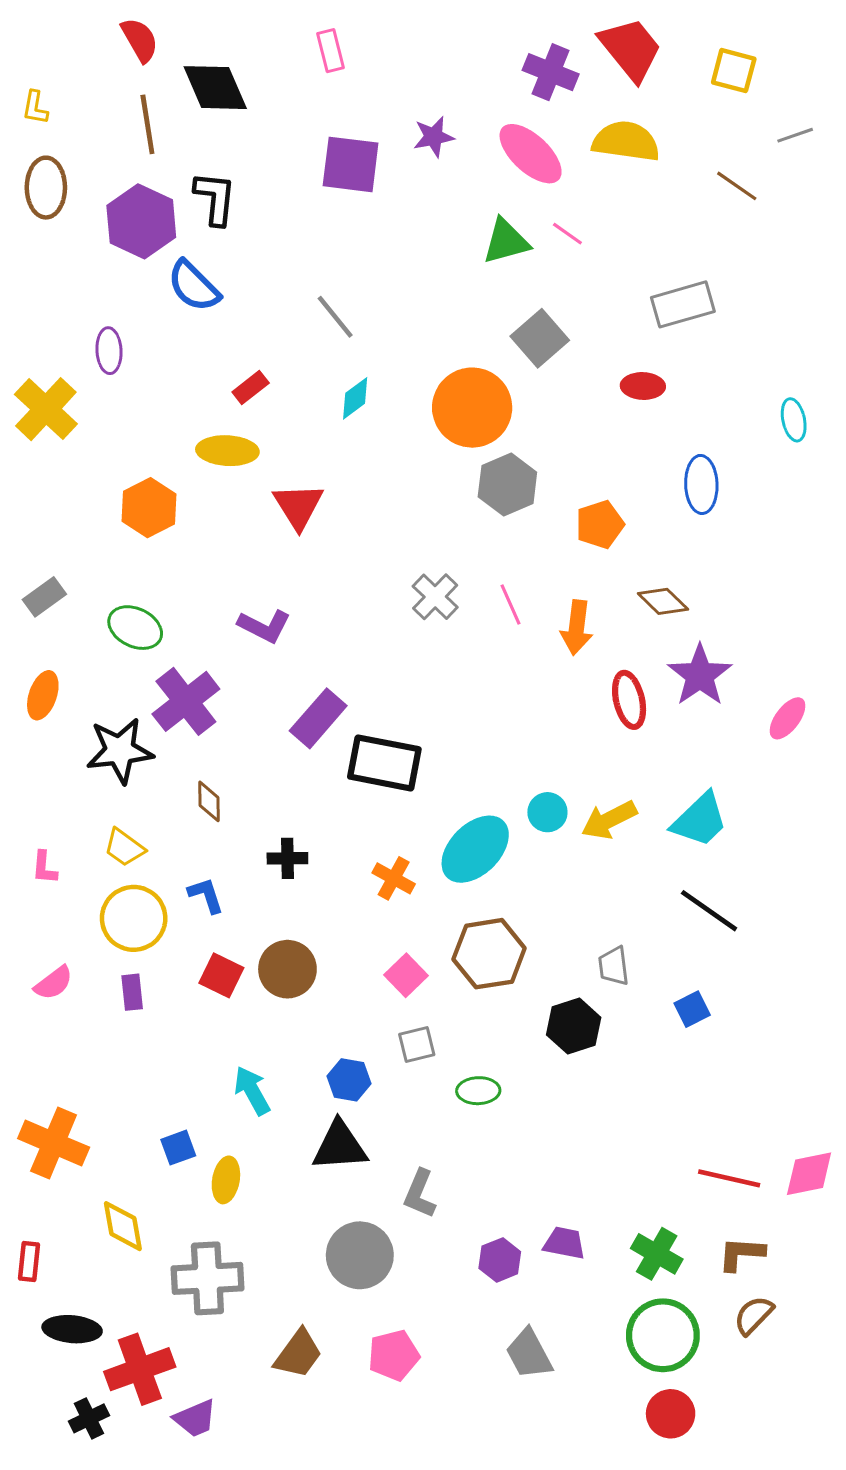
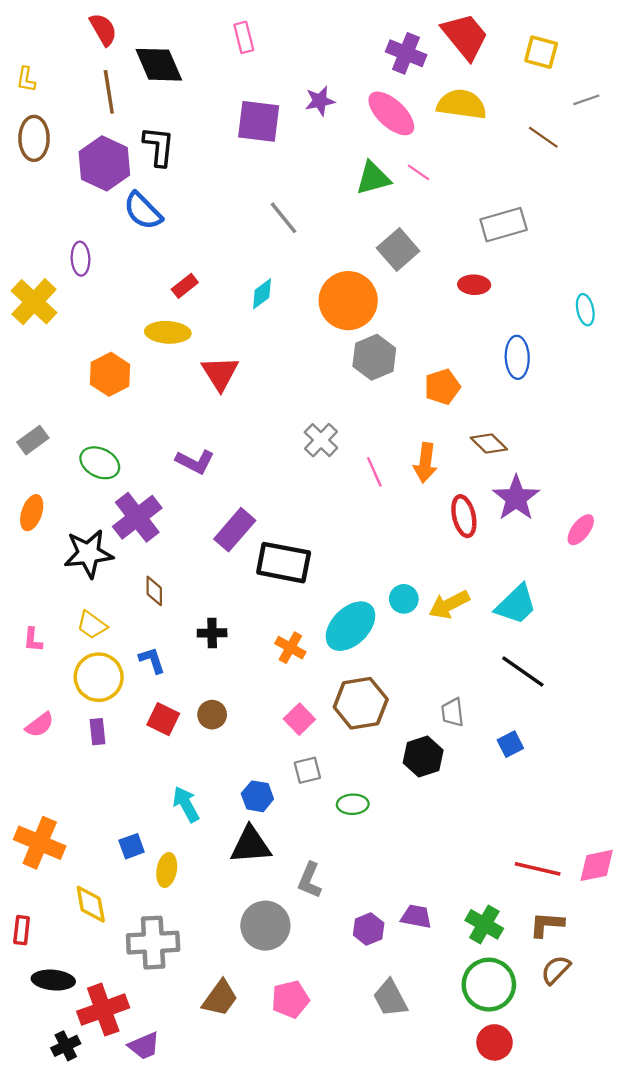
gray line: (335, 317) -> (284, 218), moved
pink line: (511, 604) -> (374, 472), moved
brown circle: (287, 969) -> (212, 715), size x0.7

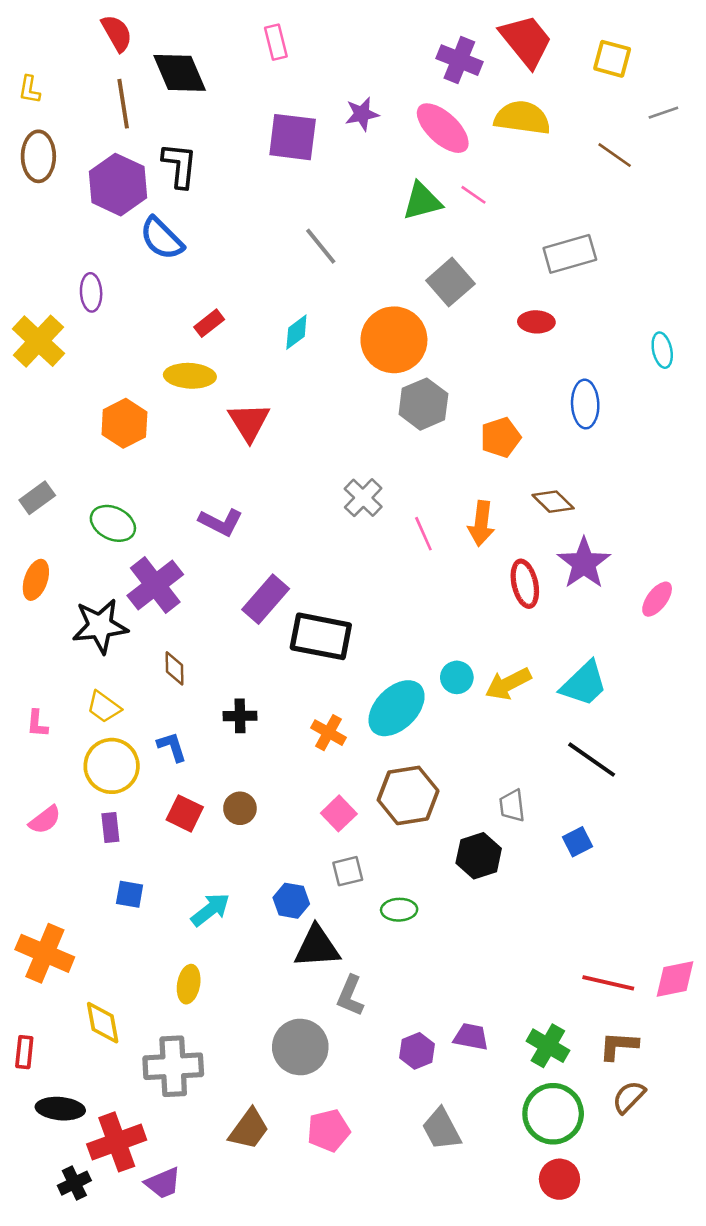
cyan arrow: (186, 804) -> (210, 910), turned 81
black triangle: (251, 845) -> (317, 947), moved
blue square: (132, 846) -> (130, 894), moved, turned 30

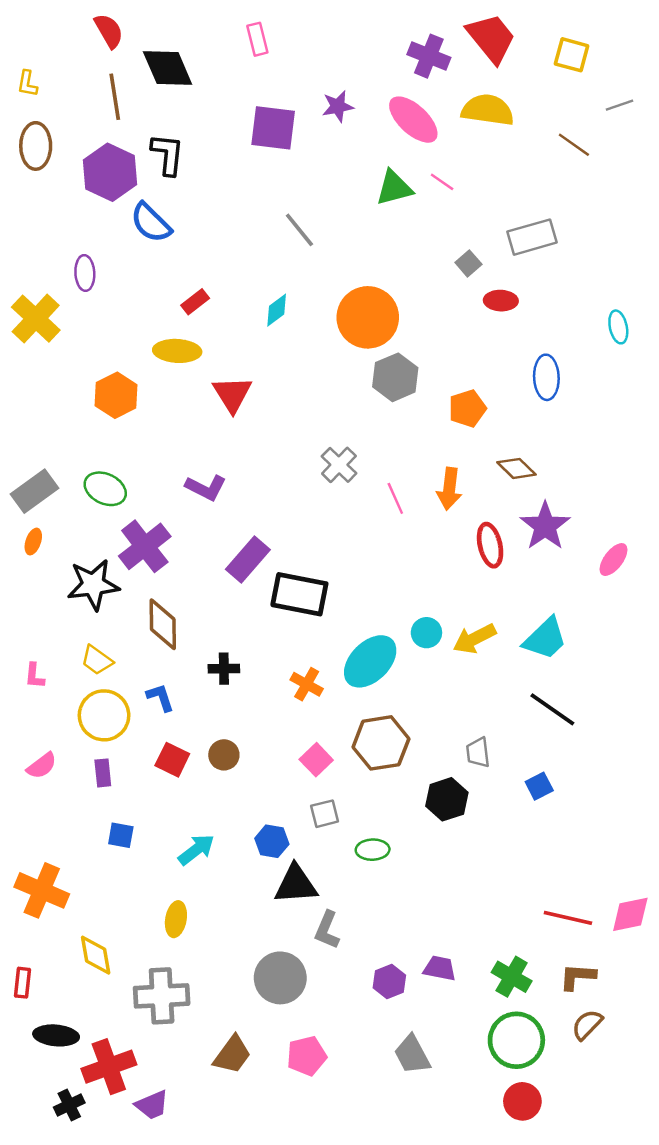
gray square: (450, 282) -> (468, 263), moved, size x0.6
gray rectangle: (37, 498) -> (34, 491), moved, size x1.4
orange ellipse: (36, 580) -> (33, 542), size x0.7
brown diamond: (174, 668) -> (163, 624), size x1.6

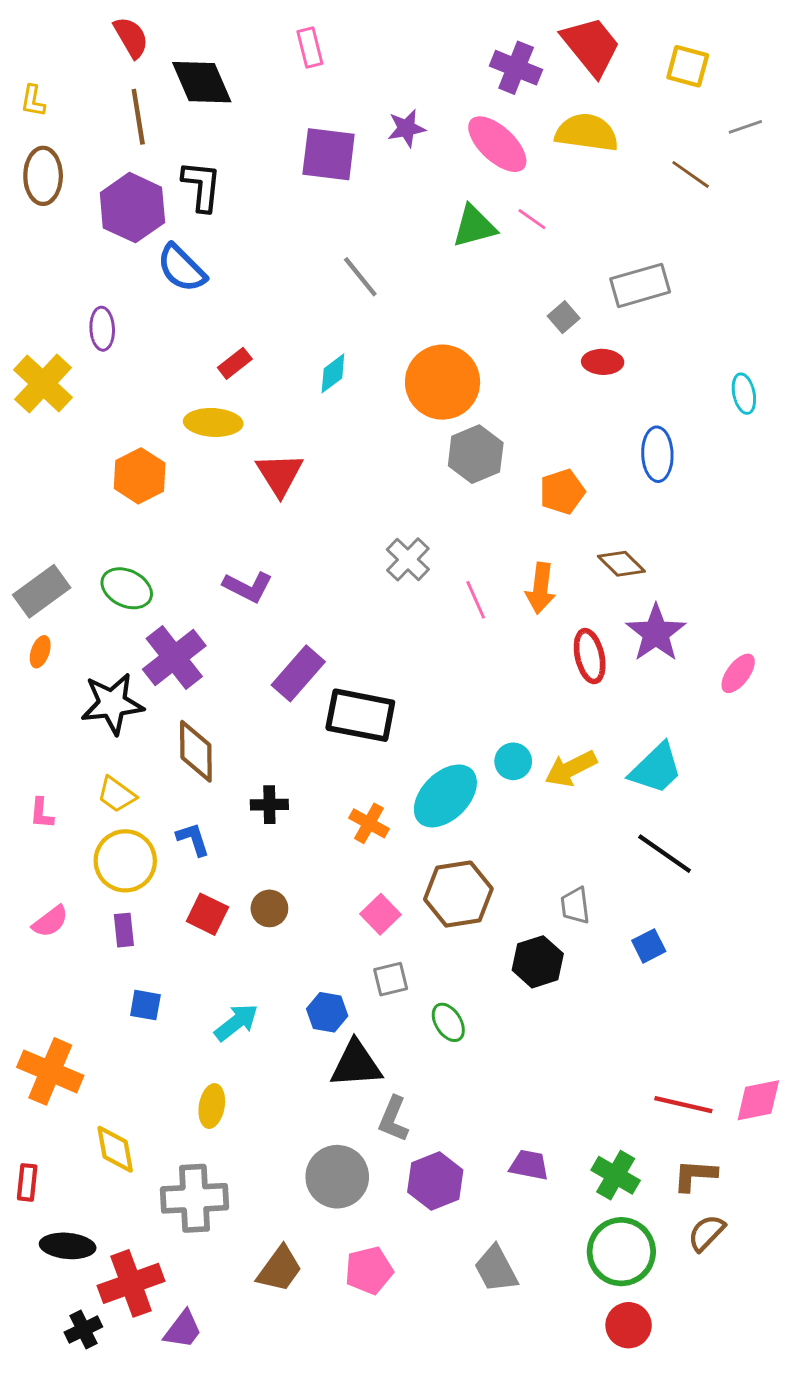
green ellipse: (373, 850) -> (448, 1022), turned 60
purple hexagon: (389, 981) -> (435, 1181), moved, size x1.4
purple trapezoid: (152, 1105) -> (183, 1330), turned -30

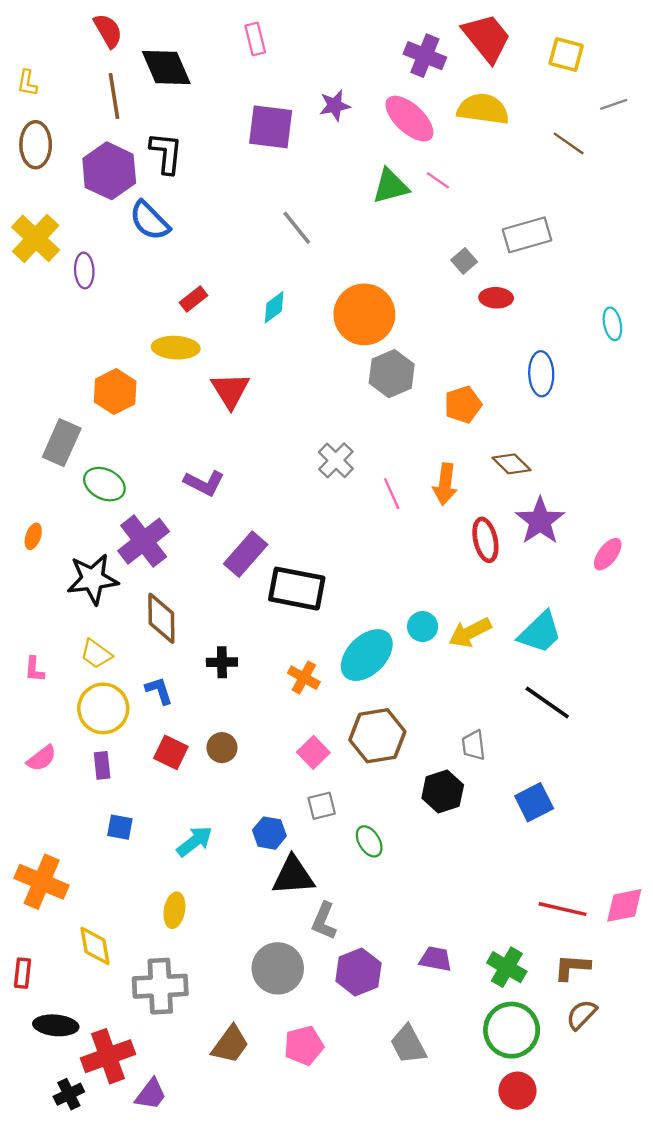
yellow cross: (43, 384) -> (36, 238), moved
gray rectangle: (42, 591) -> (62, 443), moved, turned -30
blue square: (649, 946) -> (534, 802), moved, size x1.4

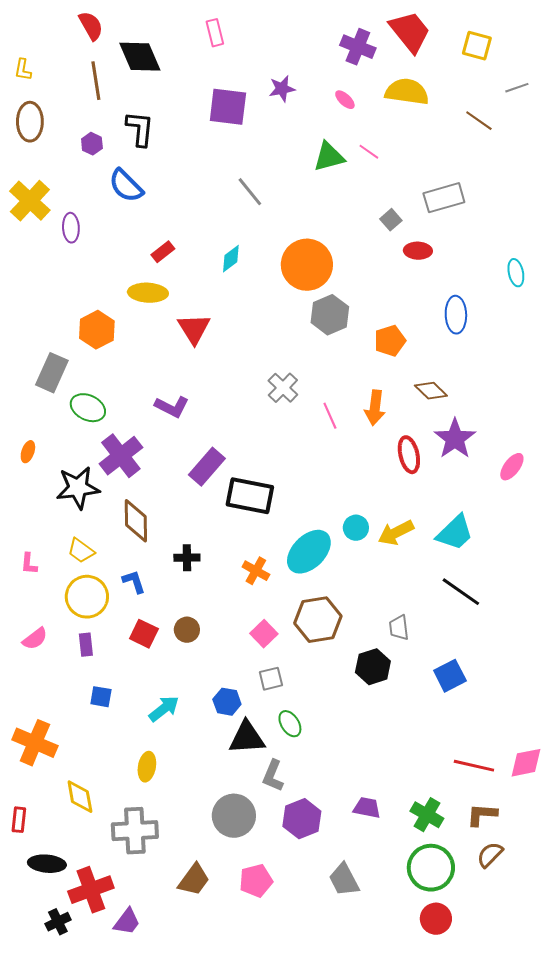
pink ellipse: (409, 119) -> (345, 100), size x0.5
purple hexagon: (109, 171) -> (92, 144), size x0.5
green ellipse: (369, 841) -> (290, 724), moved

